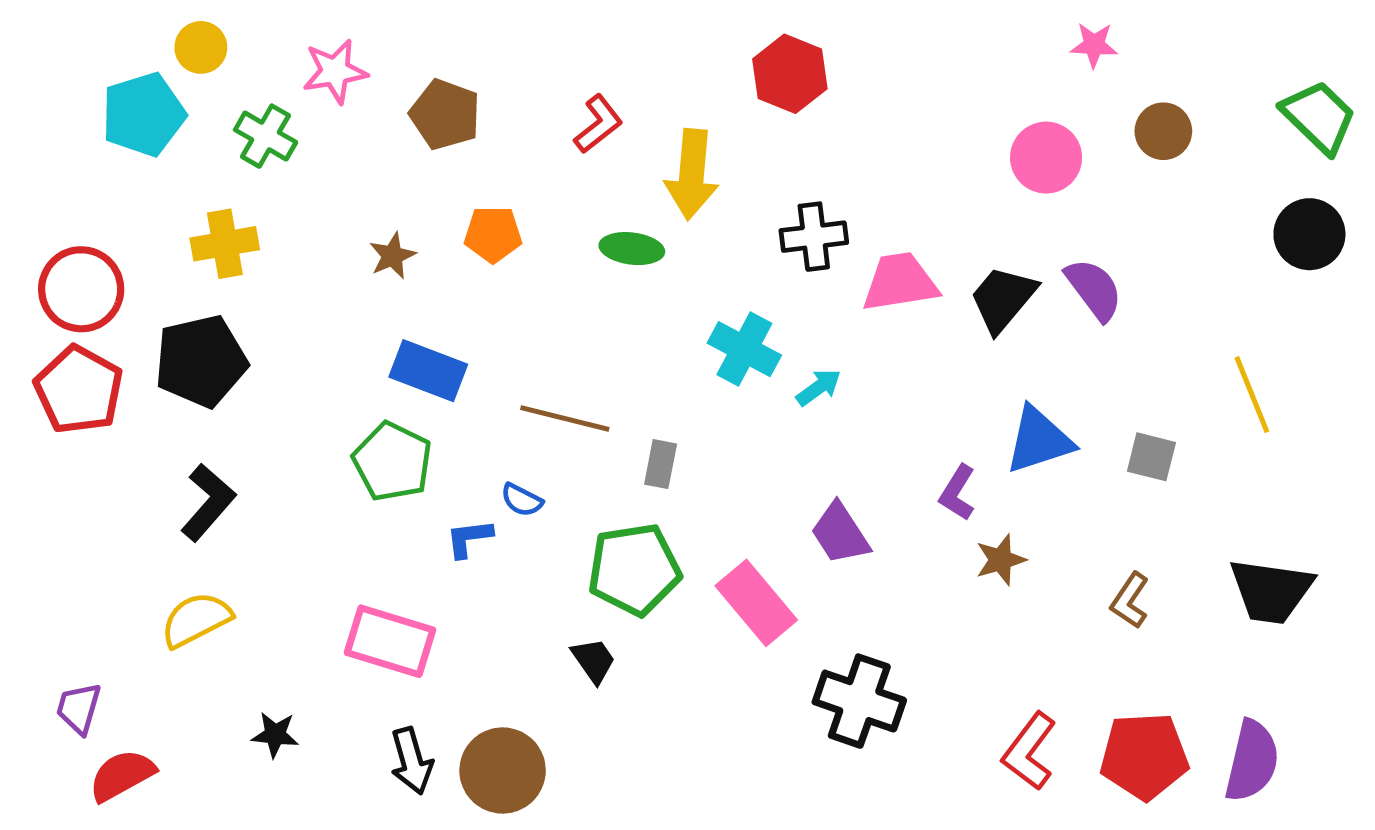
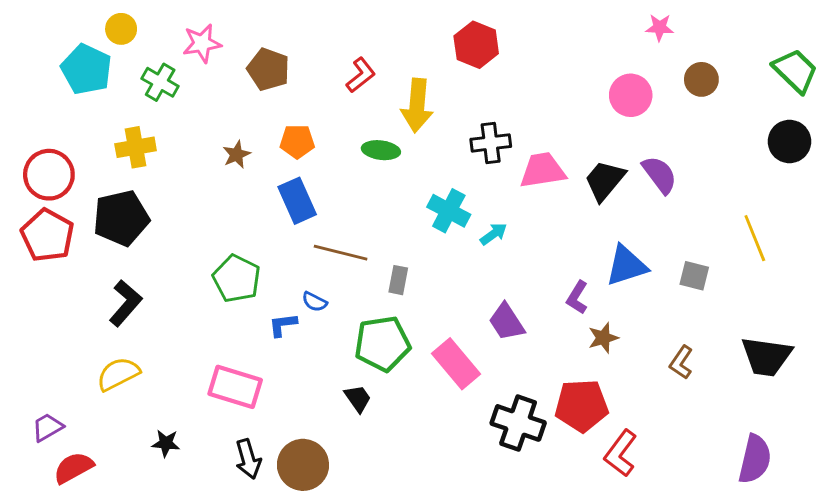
cyan pentagon: (143, 114) -> (86, 69), turned -30
blue rectangle: (428, 371) -> (297, 201), moved, turned 45
purple trapezoid: (79, 708) -> (47, 427), turned 44
red pentagon: (1144, 756) -> (582, 406), moved

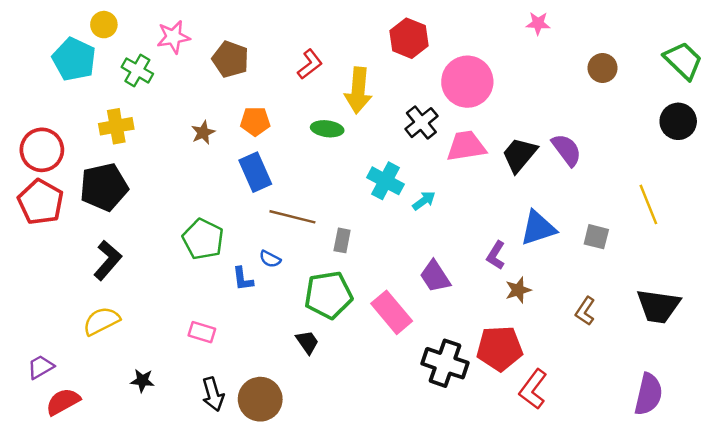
pink star: (660, 27) -> (538, 23), moved
pink circle: (631, 95) -> (467, 82), moved, size x1.4
black cross: (491, 143) -> (421, 123), turned -32
blue L-shape: (283, 325) -> (243, 279), turned -90
pink rectangle: (235, 387) -> (202, 332), size x0.6

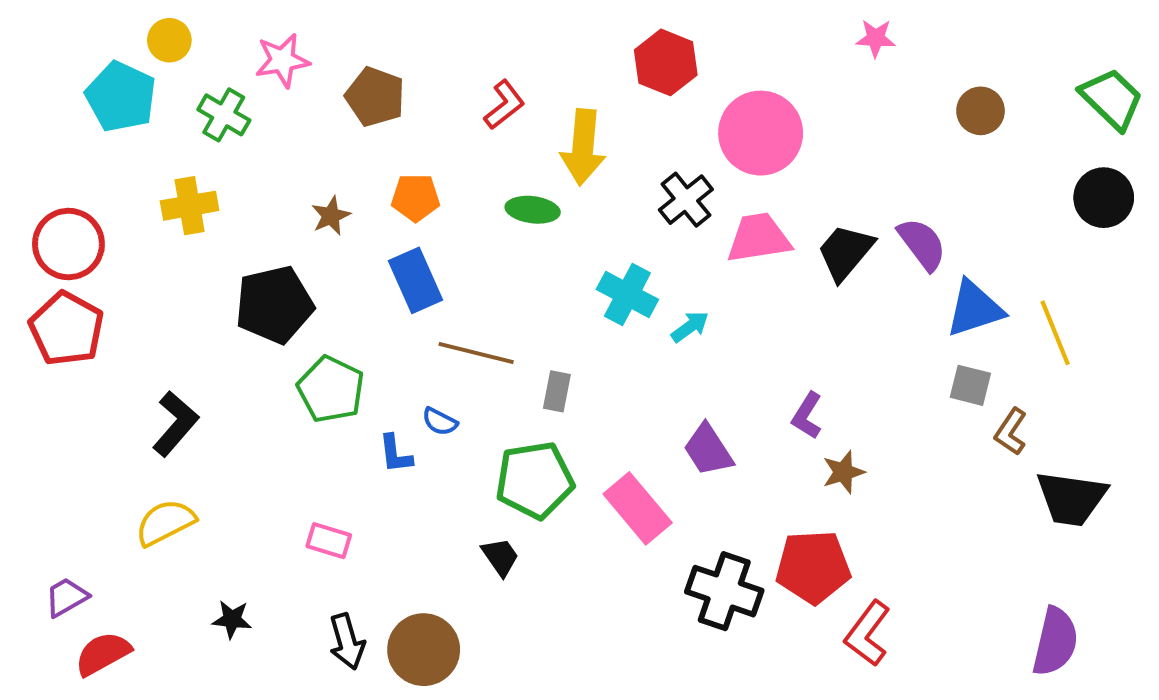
black pentagon: (104, 187) -> (274, 305), moved
blue triangle: (538, 228) -> (975, 309), moved
brown L-shape: (585, 311) -> (1011, 432), moved

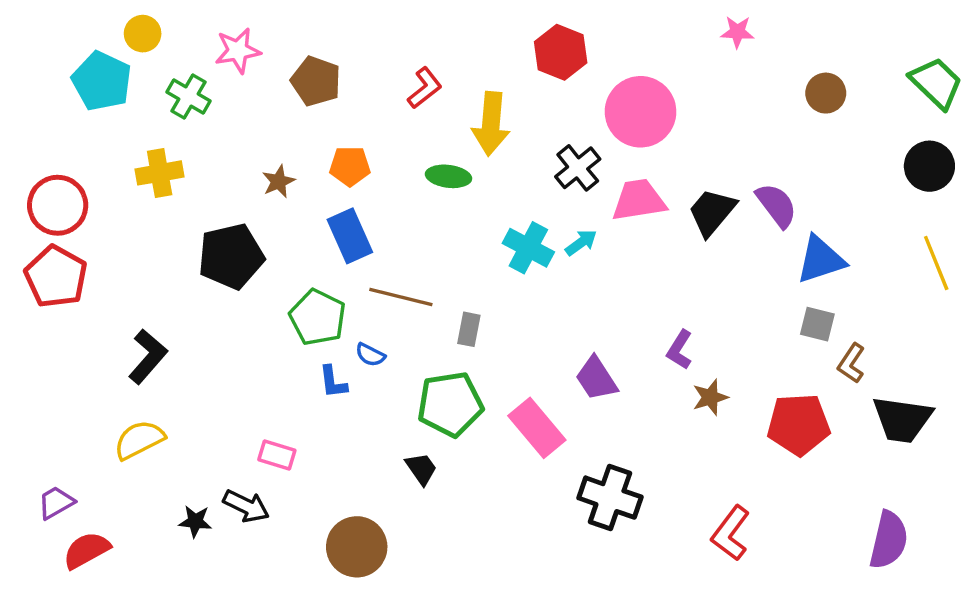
cyan arrow: (690, 327) -> (581, 243), moved
yellow line: (1055, 333) -> (936, 263), moved
green pentagon: (331, 389) -> (318, 317), moved
red pentagon: (813, 567) -> (799, 424), moved
black arrow: (347, 642) -> (246, 506), moved, turned -48

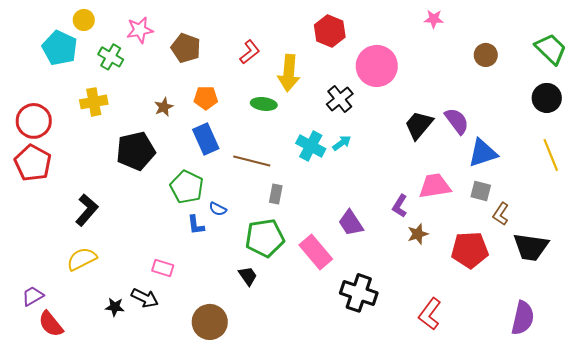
pink trapezoid: (639, 200) -> (435, 186), moved
brown line: (401, 297) -> (252, 161), moved
red semicircle: (86, 550) -> (51, 324), turned -100

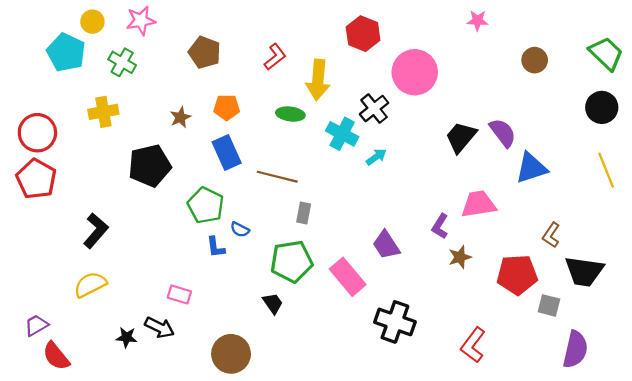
pink star: (140, 30) -> (141, 21), moved
cyan cross: (311, 146) -> (342, 134), moved
gray square: (481, 191) -> (549, 305), moved

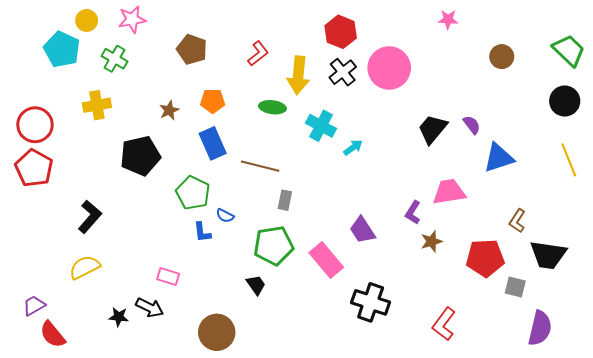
black cross: (374, 109) -> (343, 72), moved
purple semicircle: (503, 133) -> (472, 125), size x0.7

